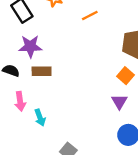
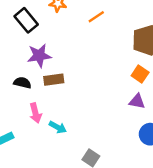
purple triangle: (119, 102) -> (137, 101), turned -42
cyan arrow: (40, 118) -> (58, 127), turned -35

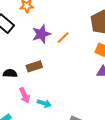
orange line: (96, 17) -> (63, 38), moved
purple star: (39, 56) -> (41, 34), moved

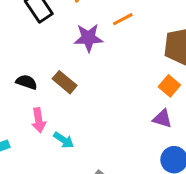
orange line: (63, 38) -> (123, 19), moved
brown rectangle: (34, 66) -> (65, 82), turned 42

